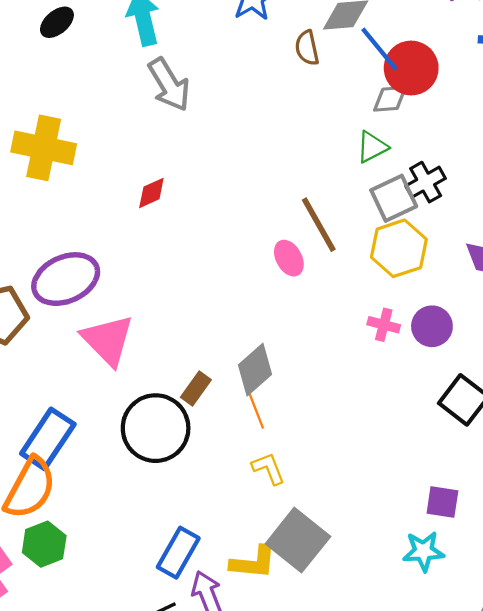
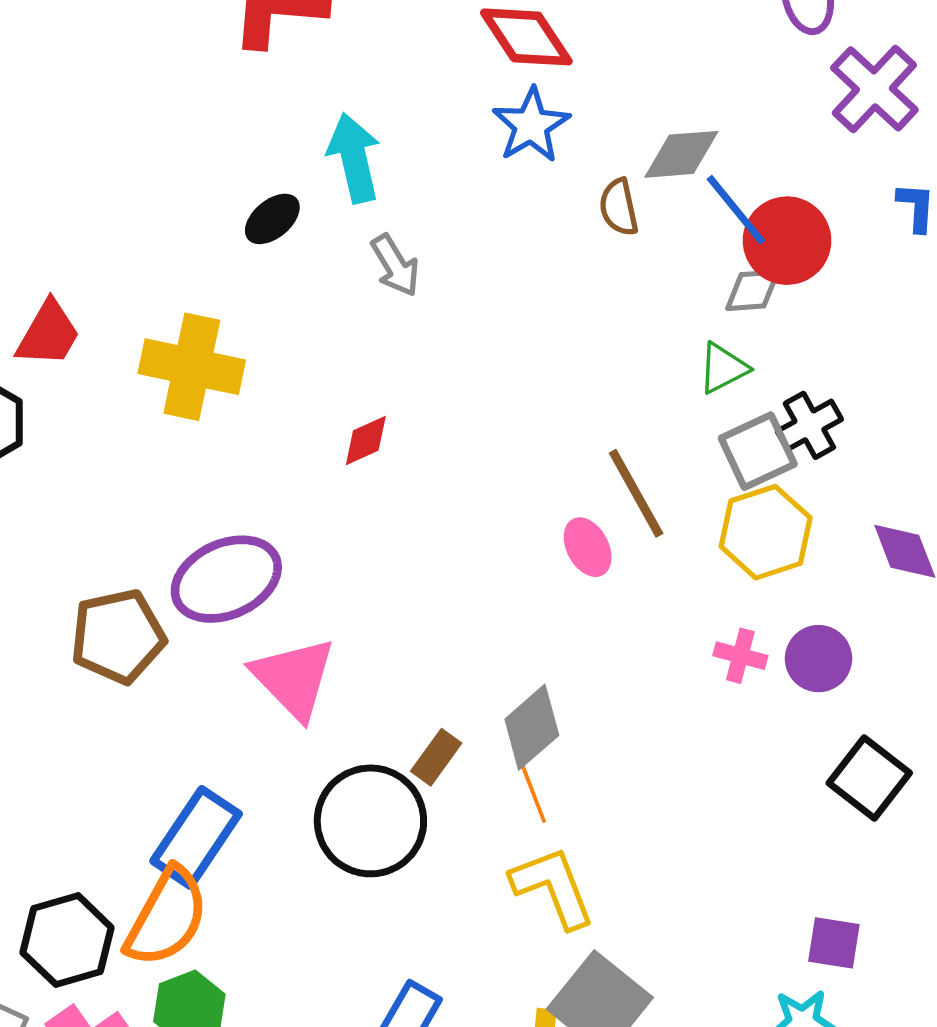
black ellipse: (57, 22) -> (272, 219), moved
gray arrow: (169, 85) -> (395, 265), size x0.7
yellow L-shape: (269, 468) -> (553, 887), size x1.6

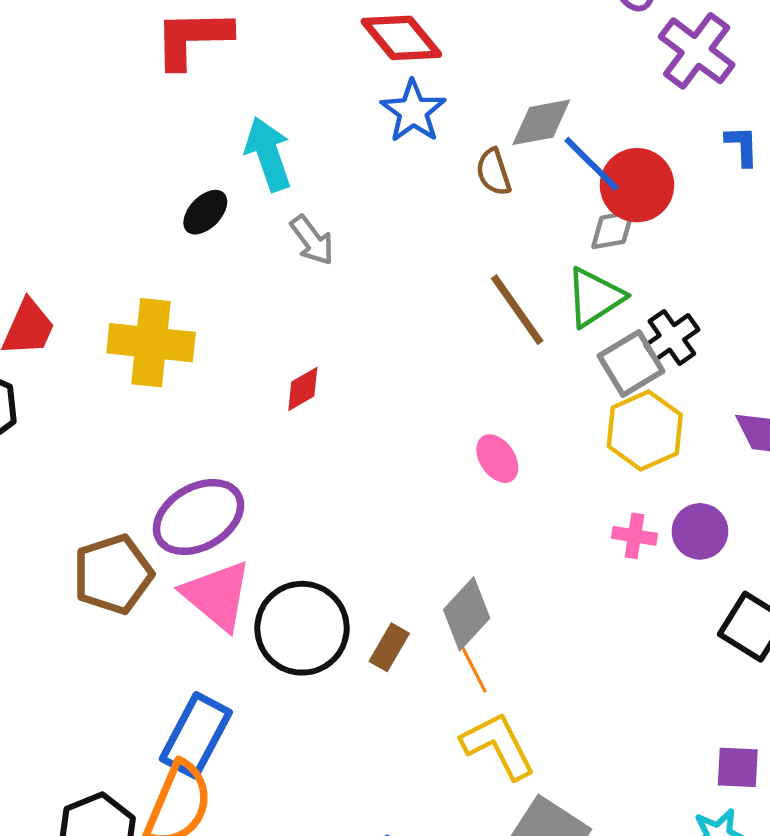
green triangle: (723, 368) -> (595, 297), size x1.4
brown line: (636, 493) -> (517, 310), moved
pink triangle: (294, 678) -> (217, 595), moved
black circle: (370, 821) -> (302, 628), moved

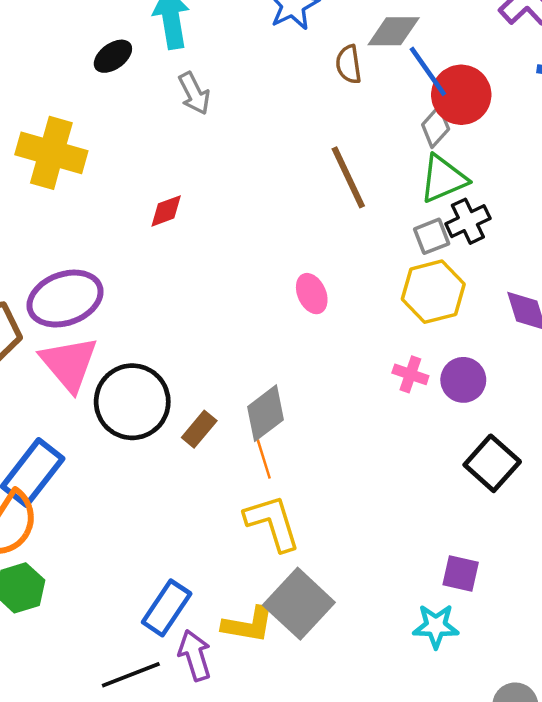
gray diamond: (613, 230) -> (436, 127), turned -48
green triangle: (595, 297) -> (443, 179), moved
gray square: (631, 364) -> (432, 236), size x0.7

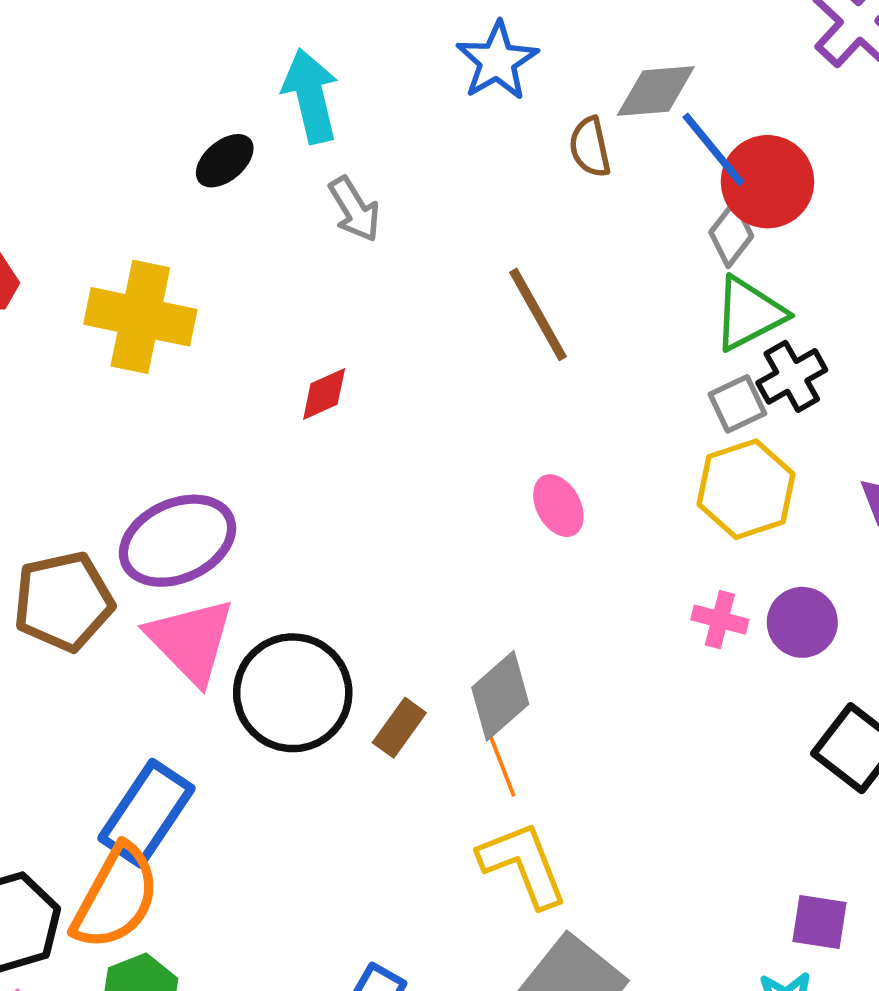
brown line: (348, 177) -> (538, 314), moved

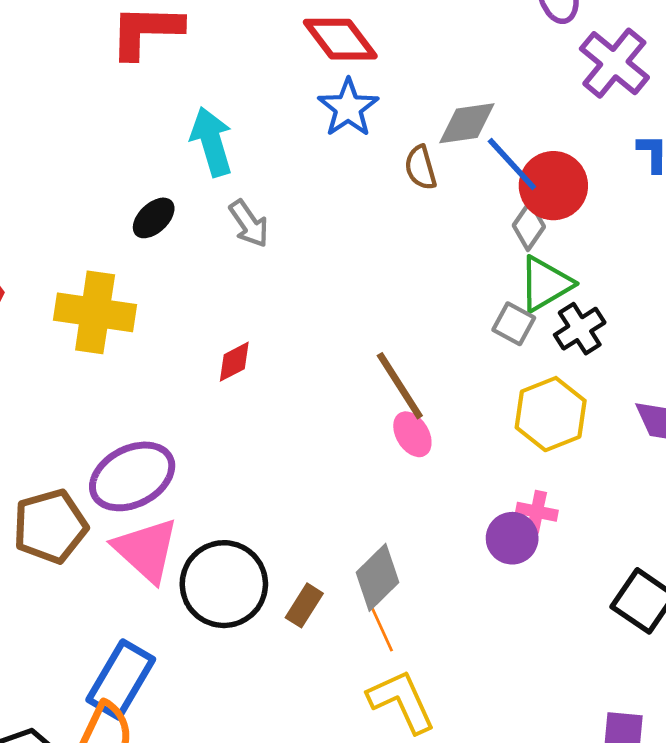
black ellipse: (225, 161) -> (154, 218), moved
brown line: (538, 314) -> (400, 386), moved
gray square: (737, 404) -> (514, 324), moved, turned -33
purple circle: (802, 622) -> (512, 538), moved

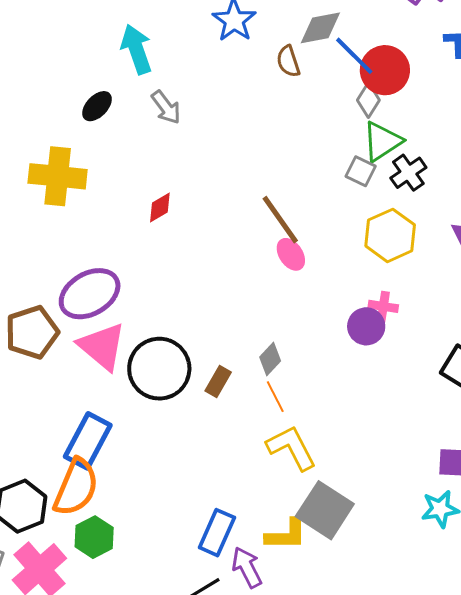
gray diamond: (378, 577) -> (270, 359), size x0.7

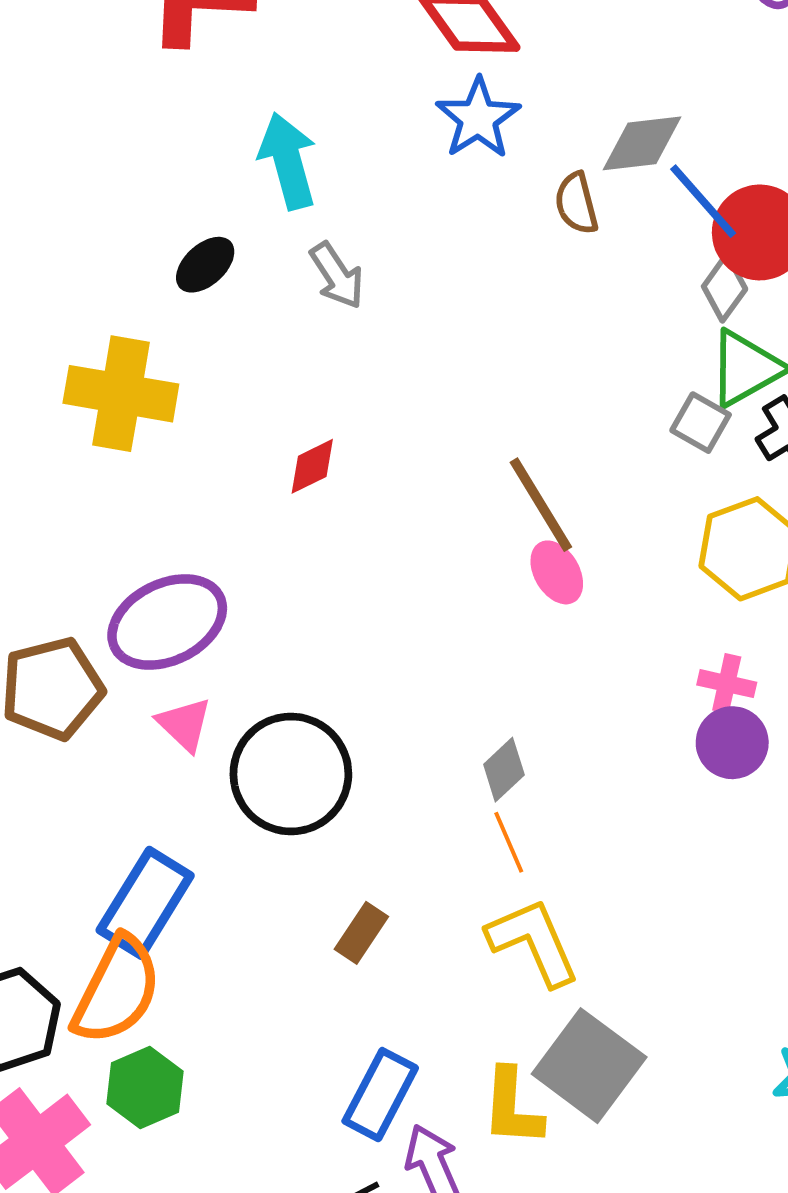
purple circle: (366, 326) -> (732, 743), moved
pink triangle: (102, 346) -> (184, 724), size x0.6
brown rectangle: (218, 381) -> (361, 933), moved
yellow L-shape: (286, 535) -> (512, 1107), turned 90

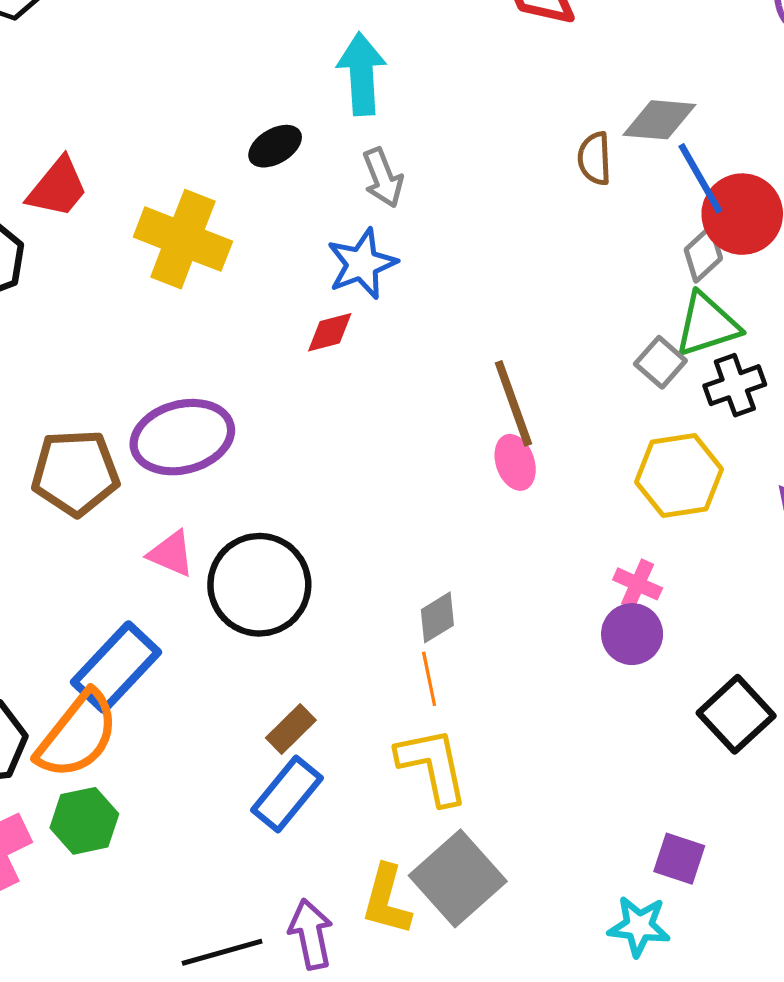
blue star: (478, 118) -> (362, 264), moved
pink triangle: (184, 724) -> (171, 554), moved, turned -32
blue rectangle: (380, 1095) -> (287, 794), moved

